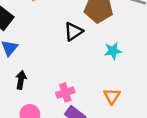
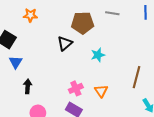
pink cross: (65, 93) -> (76, 88), moved

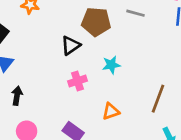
pink cross: (76, 88) -> (77, 81), moved
orange triangle: (101, 91) -> (111, 111), turned 40

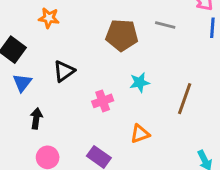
black triangle: (71, 45) -> (64, 71), moved
brown line: (158, 99) -> (185, 99), moved

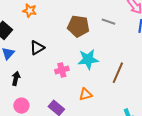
cyan star: (140, 82) -> (88, 59), size x1.5

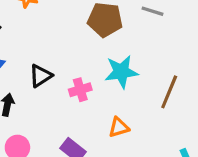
black triangle: (37, 48) -> (40, 76), moved

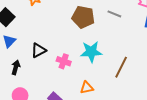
pink cross: (80, 90) -> (64, 61), turned 32

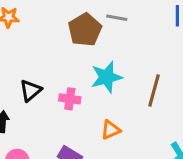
gray line: (114, 14) -> (117, 18), moved
brown pentagon: (83, 17) -> (85, 30), turned -30

